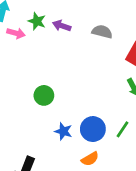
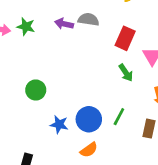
green star: (37, 21) -> (26, 27), moved
purple arrow: (62, 26) -> (64, 24), moved

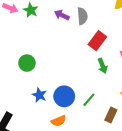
gray semicircle: (89, 19) -> (82, 16), turned 63
red rectangle: (125, 38) -> (97, 41), moved

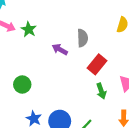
purple arrow: (62, 15) -> (60, 49), moved

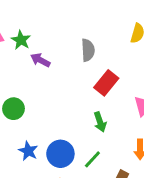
purple arrow: (60, 49) -> (40, 60), moved
green arrow: (101, 91) -> (100, 122), moved

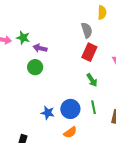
gray semicircle: (88, 50) -> (87, 30), moved
green circle: (13, 109) -> (35, 67), moved
green line: (92, 159) -> (93, 107), turned -40

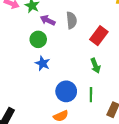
gray semicircle: (87, 30) -> (71, 20), moved
blue star: (48, 113) -> (43, 63), moved

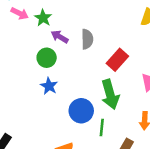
green arrow: (95, 66) -> (110, 94), size x1.6
blue circle: (66, 91) -> (81, 111), moved

